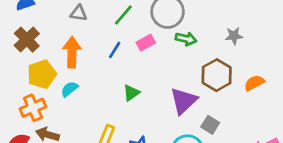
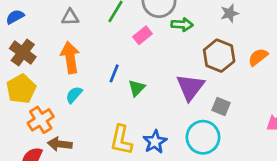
blue line: (115, 50) -> (114, 73), moved
yellow pentagon: (42, 74) -> (21, 89), moved

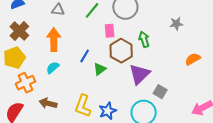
green arrow: (182, 25) -> (144, 39), moved, turned -119
pink rectangle: (142, 35) -> (110, 31), turned -64
brown hexagon: (219, 56) -> (121, 51), moved
brown arrow: (60, 144) -> (48, 103), moved

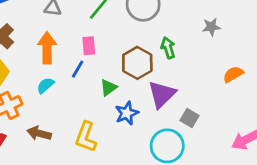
pink rectangle: (110, 31) -> (89, 46), moved
blue line: (85, 56) -> (78, 69), moved
blue star: (108, 111) -> (127, 113), moved

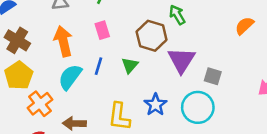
blue line: (78, 69) -> (98, 66), moved
cyan semicircle: (45, 85) -> (70, 77), size x1.5
blue star: (127, 113) -> (155, 105), moved

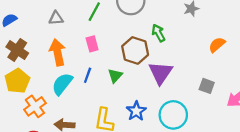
gray square: (213, 76) -> (207, 86), moved

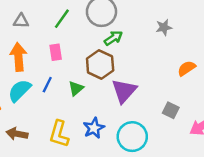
green arrow: (158, 33) -> (113, 38), moved, turned 78

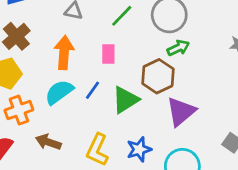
green triangle: (76, 88) -> (125, 100), size x1.5

